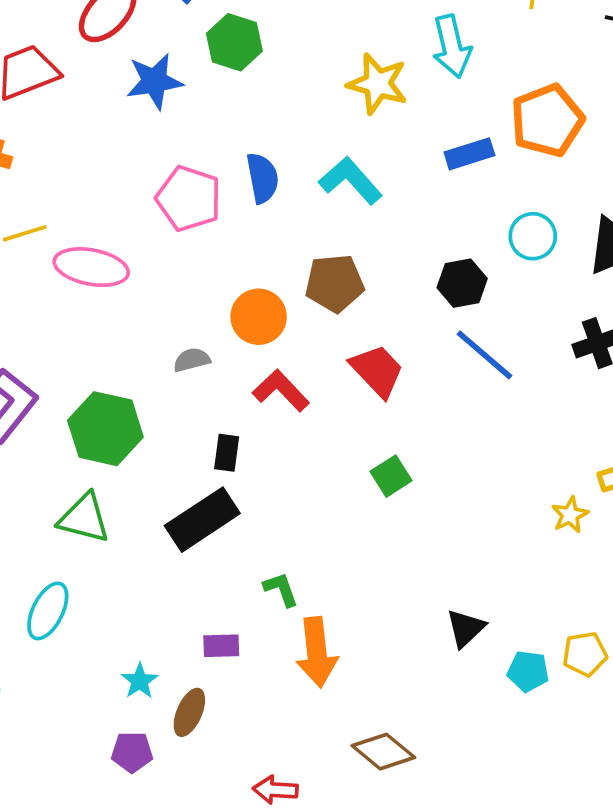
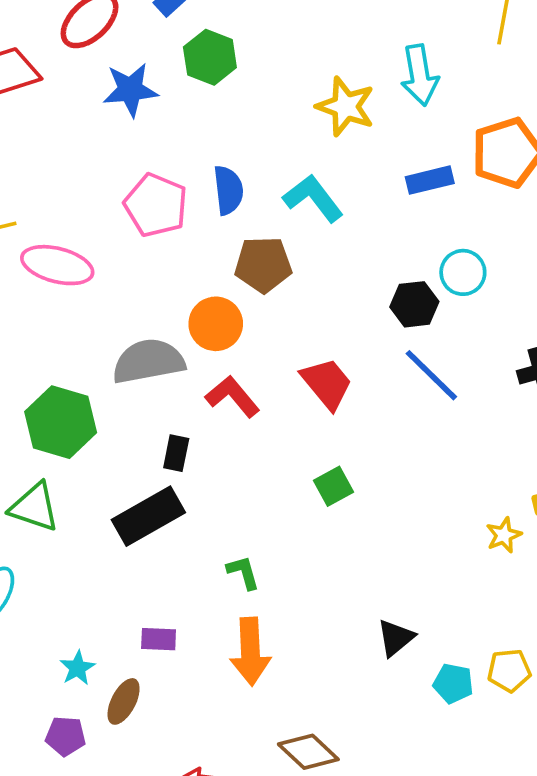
cyan circle: (533, 236) -> (463, 272), moved
brown pentagon: (335, 283) -> (263, 265), moved
gray semicircle: (192, 360) -> (148, 361), size x2.0
green L-shape: (281, 589) -> (243, 572), moved

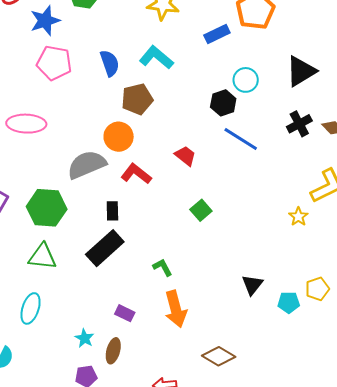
pink pentagon: (156, 205) -> (54, 63), moved
red trapezoid: (327, 384) -> (185, 156), size x0.7
purple rectangle: (159, 639) -> (125, 313), turned 36

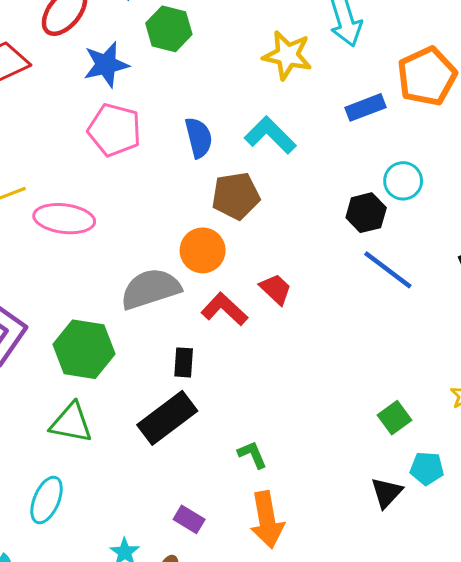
red trapezoid: (185, 156) -> (276, 289), moved
green square: (201, 210) -> (395, 418), moved
cyan pentagon: (289, 302) -> (427, 468), moved

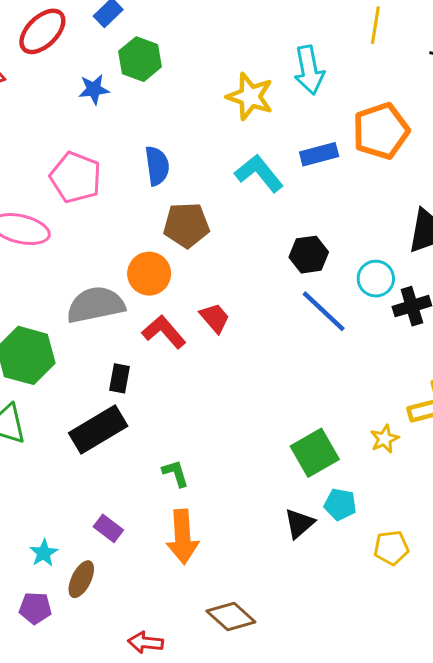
blue star: (106, 65) -> (94, 89), moved, size x0.7
pink pentagon: (114, 130) -> (76, 177), moved
cyan L-shape: (270, 135) -> (259, 173), moved
cyan circle: (403, 181) -> (376, 279), moved
green square: (395, 418) -> (315, 453), size x1.5

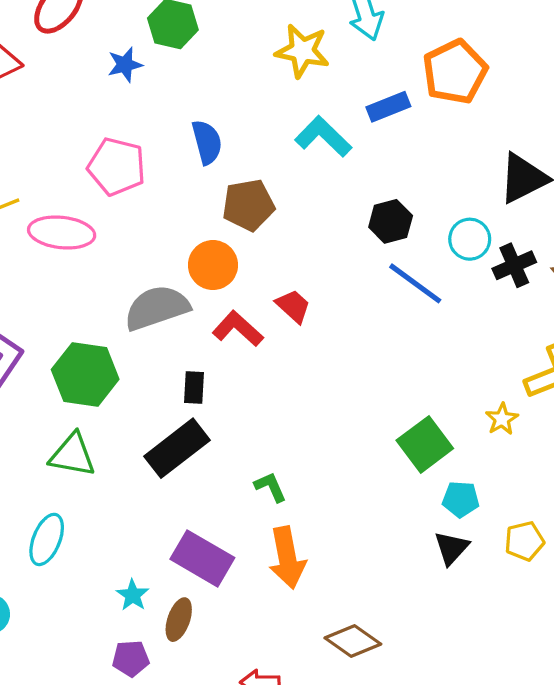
black triangle: (299, 523) -> (452, 548), moved
purple rectangle: (108, 528) -> (202, 558), size x1.8

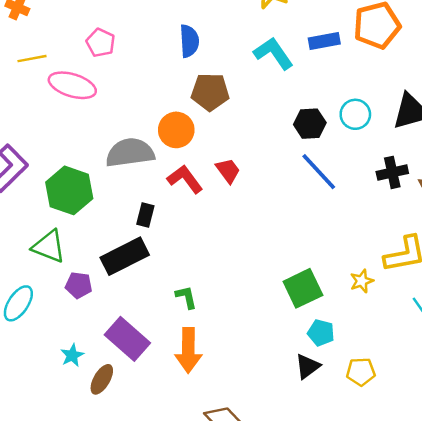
pink pentagon: (117, 167) -> (101, 43), moved, size x0.7
cyan circle: (470, 239) -> (355, 114), moved
purple pentagon: (131, 659) -> (79, 285), moved

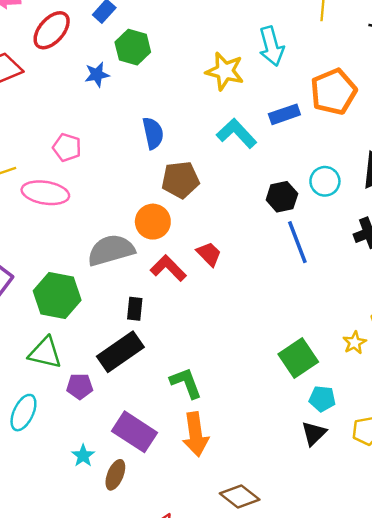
blue line: (319, 172) -> (297, 242), turned 30
green L-shape: (186, 297) -> (186, 383), size x1.4

